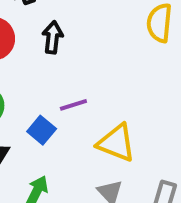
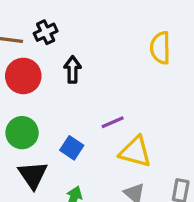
purple line: (73, 105) -> (113, 122), moved

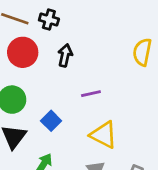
black cross: (46, 32) -> (49, 19), turned 30
purple line: (113, 122) -> (91, 94), moved

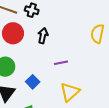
yellow triangle: (104, 135) -> (70, 92), turned 50

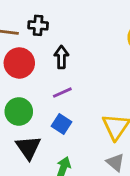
purple line: (61, 63) -> (62, 93), moved

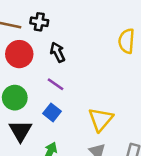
black arrow: (61, 57) -> (58, 52), turned -30
purple line: (62, 93) -> (55, 84), turned 54

